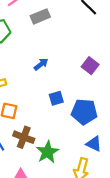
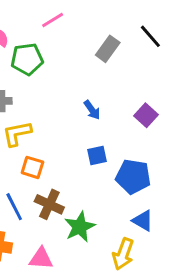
gray rectangle: (40, 16) -> (108, 49), moved, turned -36
blue arrow: (41, 64) -> (92, 110), moved, turned 88

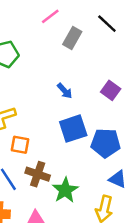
pink line: (53, 20) -> (50, 16), moved
blue square: (97, 155) -> (73, 129), size x1.6

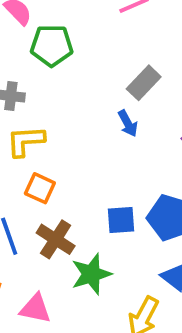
gray rectangle: (72, 38) -> (144, 83), moved
blue square: (73, 129) -> (121, 220), moved, size x0.7

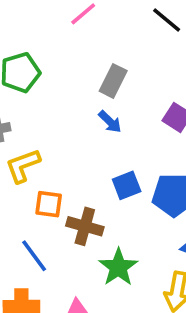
blue square: (121, 220) -> (127, 185), moved
brown cross: (56, 239) -> (85, 226), moved

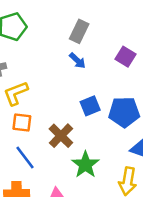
orange square: (49, 204) -> (22, 122), moved
brown cross: (85, 226) -> (61, 136), turned 30

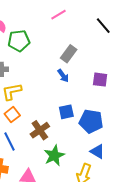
purple square: (125, 57) -> (100, 80), turned -35
orange square: (22, 122) -> (12, 115), turned 35

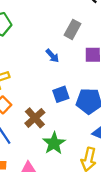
gray rectangle: (69, 54) -> (73, 29), moved

